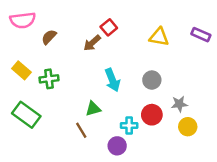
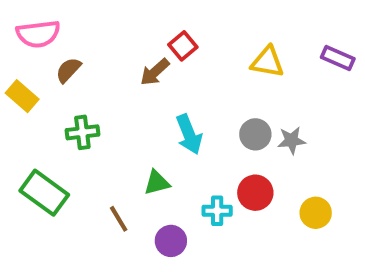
brown semicircle: (49, 37) -> (68, 70), moved
yellow rectangle: (21, 70) -> (22, 96), moved
gray star: (179, 104) -> (292, 140), moved
brown line: (81, 130) -> (119, 219), moved
purple circle: (117, 146) -> (171, 241), moved

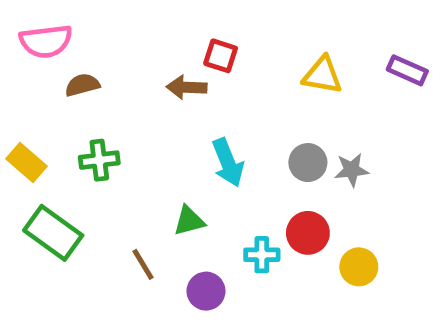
red square: (183, 46) -> (221, 56), turned -32
brown semicircle: (68, 70) -> (82, 85), turned 32
brown arrow: (155, 72) -> (187, 87), turned 44
yellow rectangle: (22, 96) -> (26, 163), moved
yellow circle: (316, 213) -> (359, 267), moved

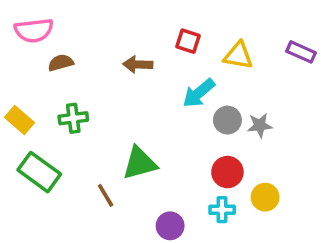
red square: (221, 56) -> (188, 41), moved
cyan arrow: (228, 163) -> (199, 93), moved, turned 72
green triangle: (189, 221) -> (140, 163), size x1.5
cyan cross: (262, 255) -> (222, 210), moved
purple circle: (206, 291) -> (170, 226), moved

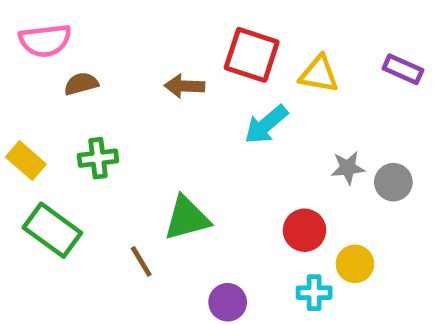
red square: (188, 41) -> (252, 55), size x1.6
gray circle: (227, 120) -> (393, 182), moved
cyan cross: (222, 210) -> (314, 293), moved

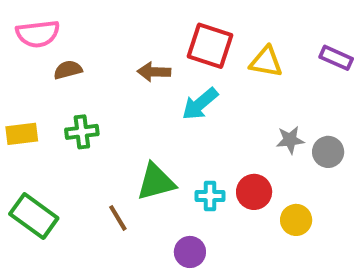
cyan arrow: (266, 125) -> (200, 104), moved
yellow rectangle: (26, 161) -> (22, 134), turned -48
green rectangle: (52, 230) -> (34, 216), moved
cyan cross: (314, 293) -> (210, 196), moved

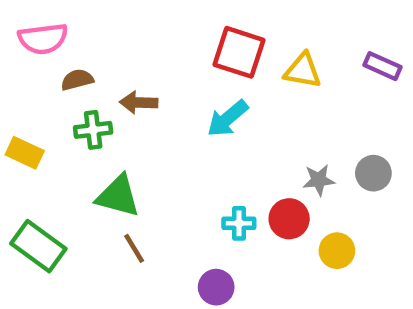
brown arrow: (154, 72) -> (139, 103), moved
green cross: (82, 132) -> (93, 130), moved
yellow rectangle: (22, 134) -> (25, 153), turned 32
gray star: (290, 140) -> (319, 180), moved
green triangle: (156, 182) -> (118, 196), moved, turned 30

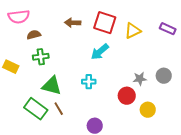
yellow triangle: (303, 71) -> (133, 31), turned -36
brown arrow: (139, 103) -> (73, 23), moved
cyan cross: (239, 223) -> (89, 82), moved
green rectangle: (38, 246) -> (36, 109), moved

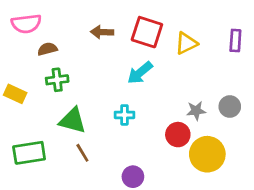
purple rectangle: (168, 29) -> (235, 41), turned 70
green rectangle: (36, 109) -> (29, 153), moved, turned -45
yellow circle: (148, 110) -> (207, 154), size x1.6

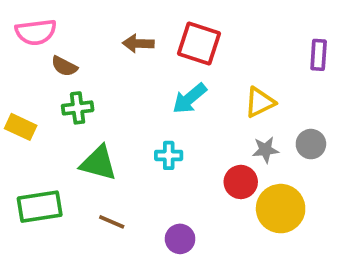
yellow triangle: (186, 43) -> (260, 102), moved
brown semicircle: (47, 49) -> (64, 66), turned -138
brown line: (82, 153) -> (112, 222), moved, turned -36

